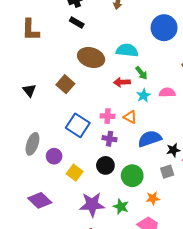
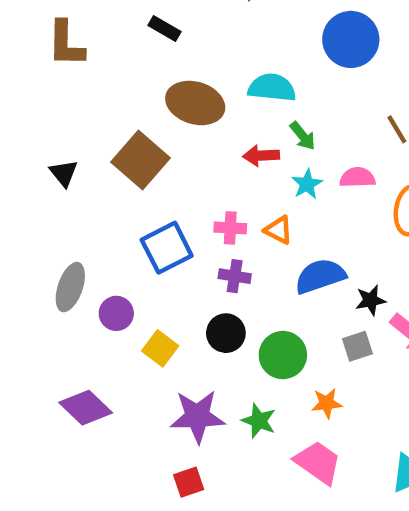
brown square: (65, 84) -> (140, 160), size x1.4
blue square: (78, 125) -> (167, 248), turned 30

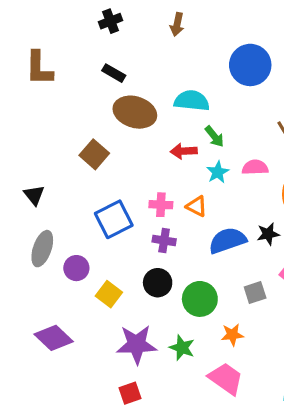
black rectangle: (165, 28) -> (114, 73), moved
brown square: (140, 160) -> (94, 154), size x0.7
black triangle: (64, 173) -> (34, 195), moved
black star: (371, 300) -> (268, 234), moved

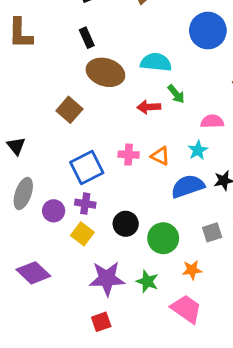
black rectangle: (114, 73) -> (87, 38), turned 36
cyan star: (218, 172) -> (198, 150), moved
purple cross: (164, 240) -> (85, 204), moved

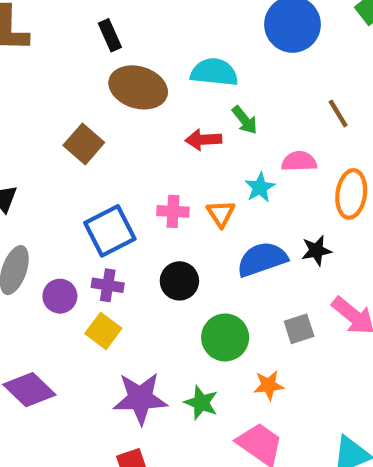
cyan star: (198, 150) -> (260, 187), moved
orange triangle: (160, 156) -> (221, 214), turned 30
black circle: (126, 224) -> (179, 281), moved

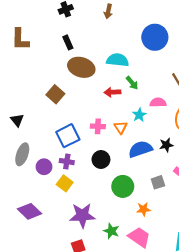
green star: (201, 403) -> (111, 231), moved

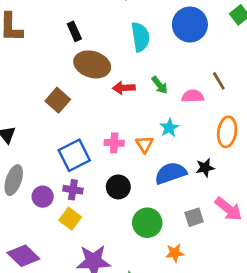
cyan semicircle: (118, 60) -> (140, 37), moved, turned 75
red arrow: (112, 92) -> (124, 88), moved
pink semicircle: (158, 103) -> (193, 96), moved

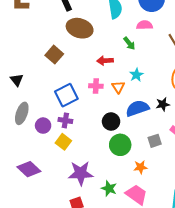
red arrow: (124, 88) -> (105, 61), moved
pink semicircle: (193, 96) -> (145, 25), moved
black circle: (118, 187) -> (111, 121), moved

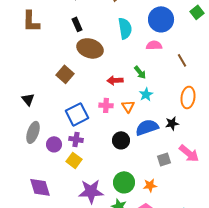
green arrow: (129, 43) -> (140, 72), moved
green circle: (120, 145) -> (124, 182), moved
purple diamond: (29, 169) -> (40, 187), turned 30

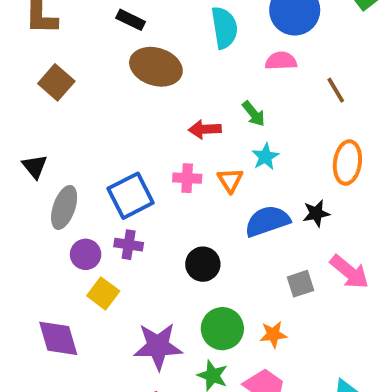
black rectangle: (77, 24) -> (131, 20), turned -40
brown square: (65, 74) -> (56, 82), moved
gray ellipse: (33, 132) -> (64, 207), moved
black circle: (121, 140) -> (203, 264), moved
yellow square: (74, 160) -> (103, 293), moved

